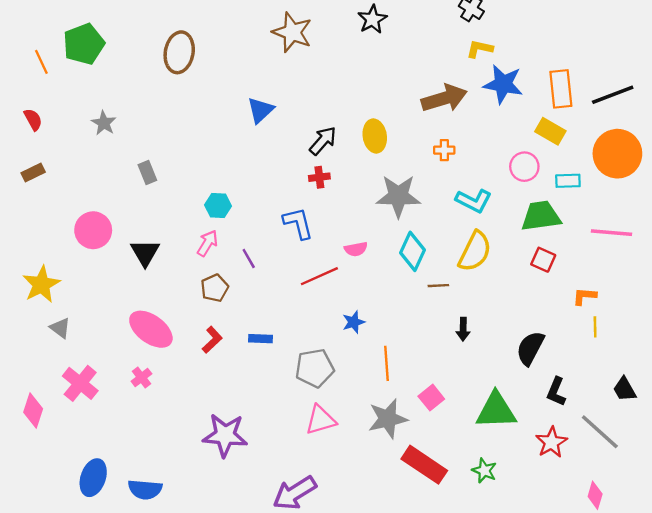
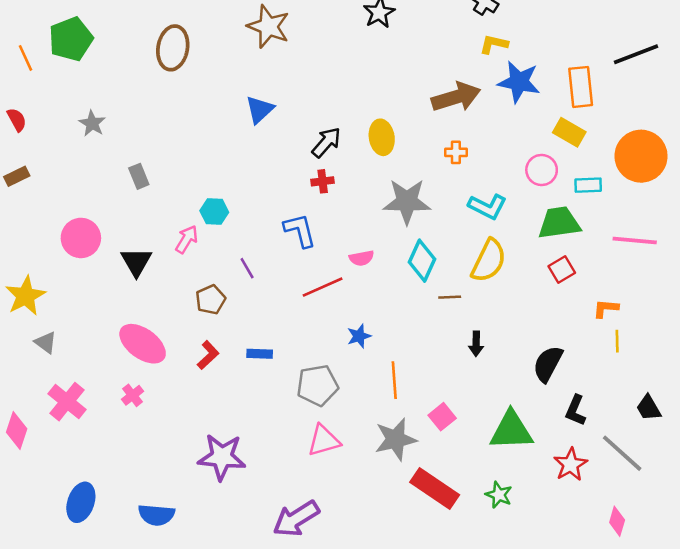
brown star: (292, 32) -> (268, 27), moved
black line: (613, 95) -> (636, 54), moved
pink arrow: (207, 243) -> (187, 239), moved
red square: (543, 260) -> (562, 269), turned 35
blue semicircle: (145, 489) -> (156, 515), moved

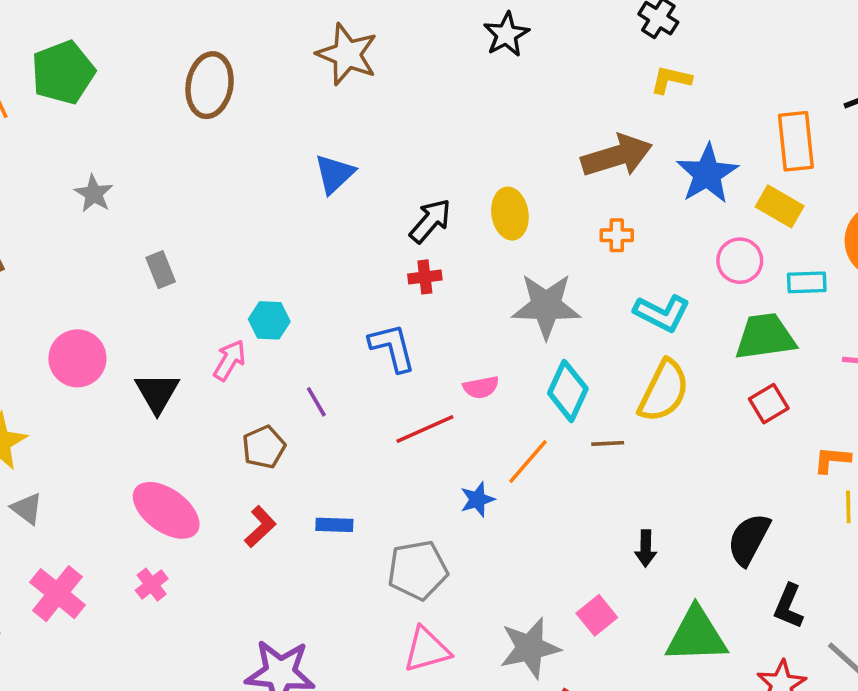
blue star: (519, 82) -> (707, 174), moved, turned 30
black arrow: (476, 344) -> (646, 548), moved
orange line: (394, 380) -> (528, 462), moved, turned 45

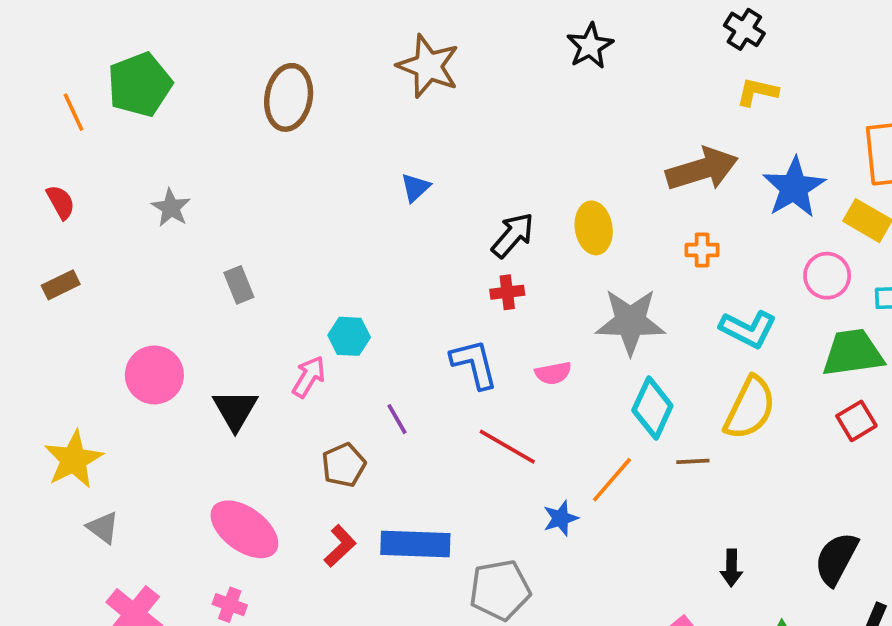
blue triangle: (334, 174) -> (415, 187), size x0.7
pink semicircle: (481, 387) -> (553, 373), moved
red line: (425, 429) -> (507, 447), turned 54
blue rectangle: (334, 525) -> (415, 544), size x1.8
pink cross: (152, 585) -> (230, 605), turned -32

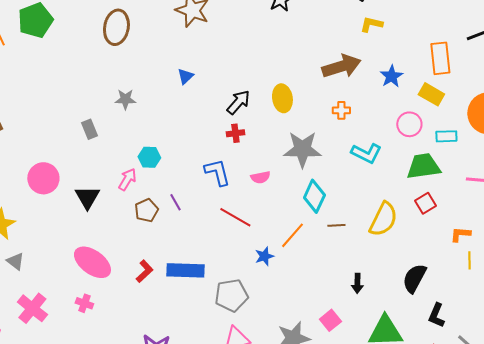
blue star: (794, 187) -> (391, 76), size x0.7
gray star: (171, 208) -> (125, 99), moved, turned -30
yellow semicircle: (750, 408) -> (383, 219), moved
brown pentagon: (344, 465) -> (146, 210), moved

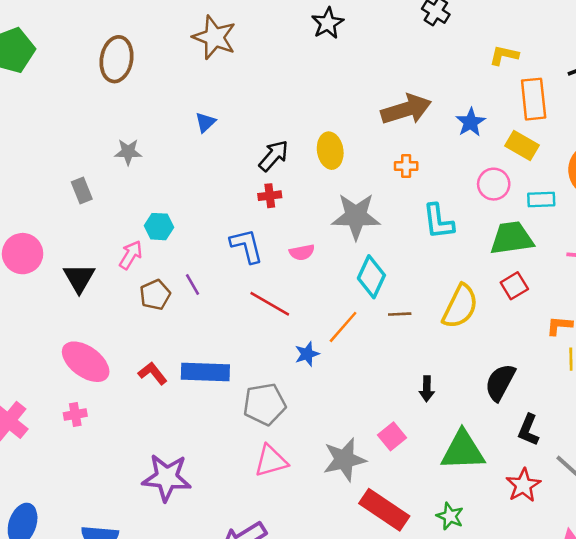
yellow L-shape: (371, 24) -> (504, 55), moved
cyan L-shape: (366, 153) -> (438, 221), turned 56
red L-shape: (144, 271) -> (153, 373), turned -85
pink cross: (84, 303) -> (75, 414), turned -30

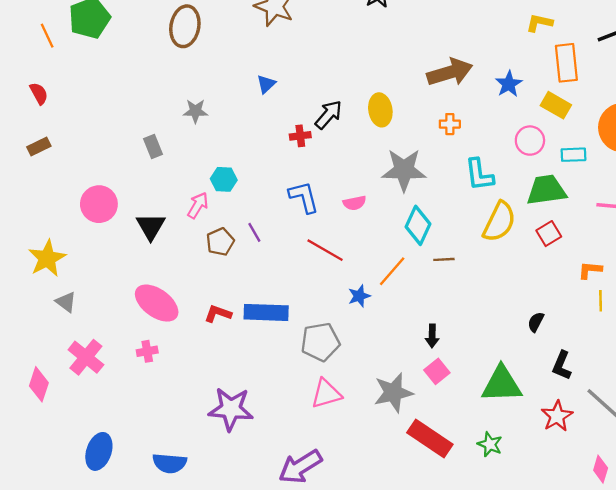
red cross: (270, 196) -> (300, 136), moved
yellow semicircle: (460, 306) -> (499, 222), moved
red L-shape: (153, 373) -> (218, 314), turned -32
black semicircle: (500, 382) -> (536, 322), size x0.6
black arrow: (427, 389) -> (432, 336), moved

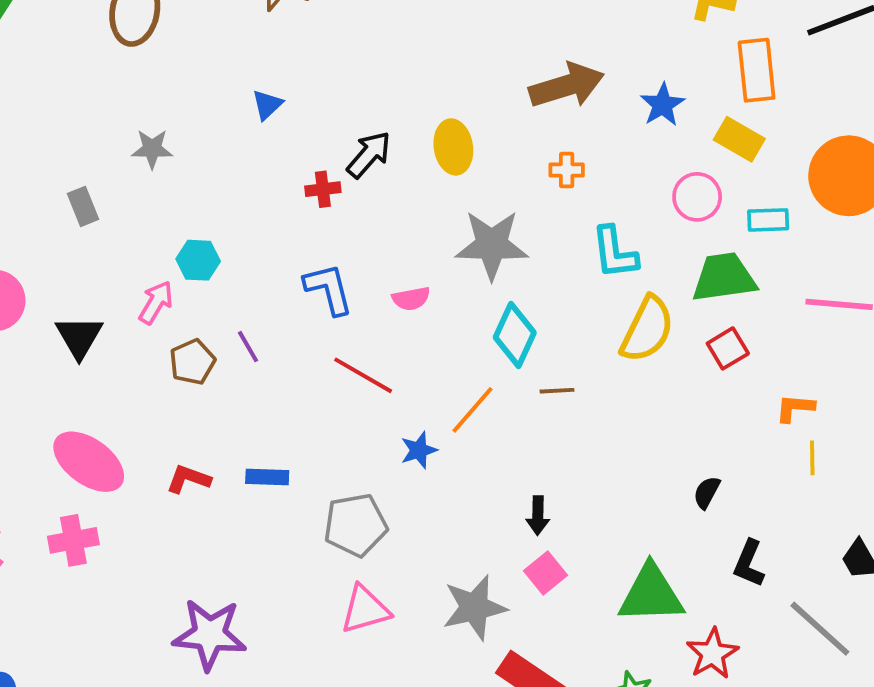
blue rectangle: (266, 312) -> (267, 477), size x0.6
pink cross: (147, 351) -> (73, 540), size x1.4
red star: (557, 416) -> (712, 654), moved

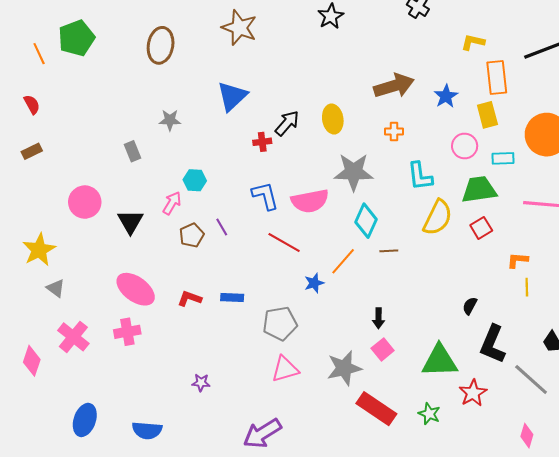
blue triangle: (267, 105) -> (232, 96), size x1.8
yellow rectangle: (739, 139) -> (487, 115), turned 45
pink semicircle: (411, 299) -> (310, 201), size x1.8
black L-shape: (749, 563) -> (493, 344), size x1.5
purple star: (210, 634) -> (201, 383), size x0.5

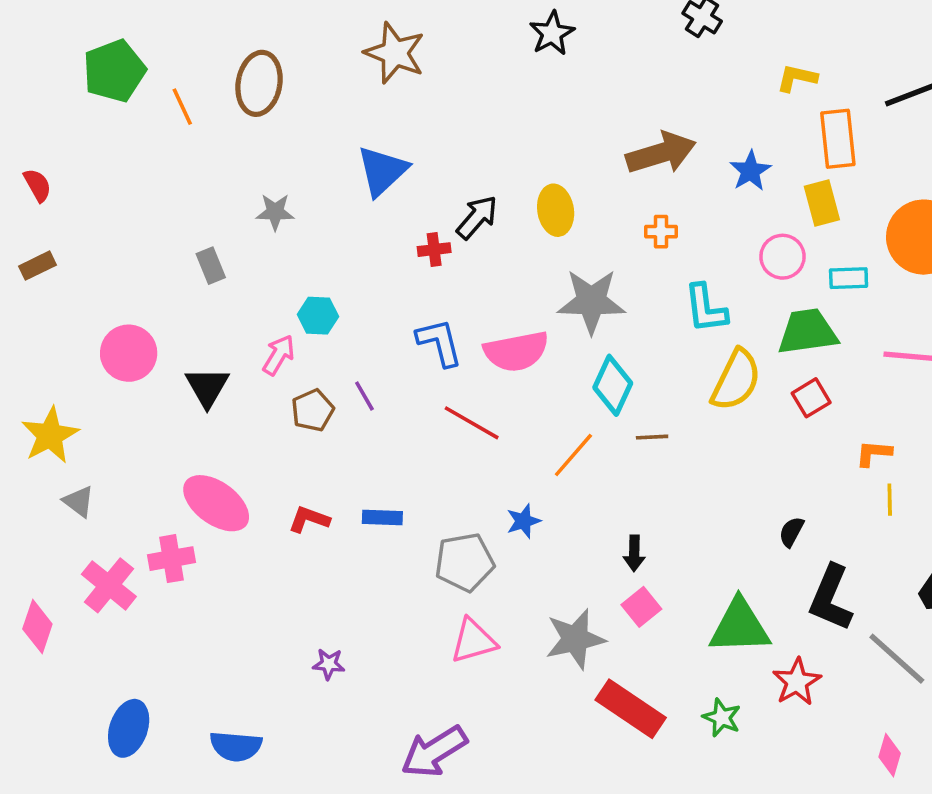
orange line: (39, 54) -> (182, 107), moved
blue star: (314, 283) -> (523, 521), moved
pink cross: (127, 332) -> (171, 559), moved

